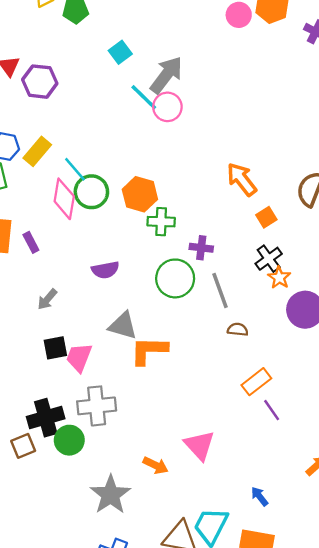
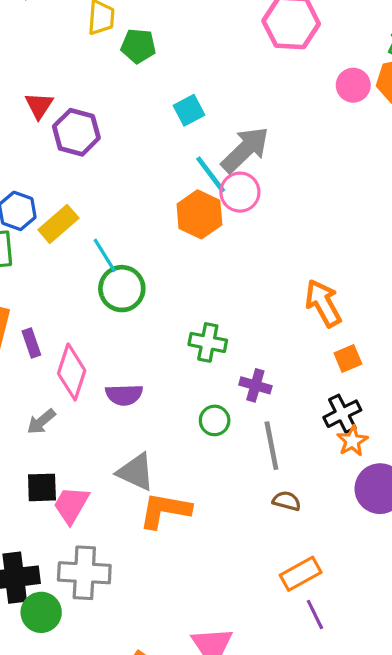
orange hexagon: (140, 194) -> (199, 214), moved
pink diamond: (64, 199) -> (72, 372), moved
green circle: (175, 278) -> (215, 420), size x0.6

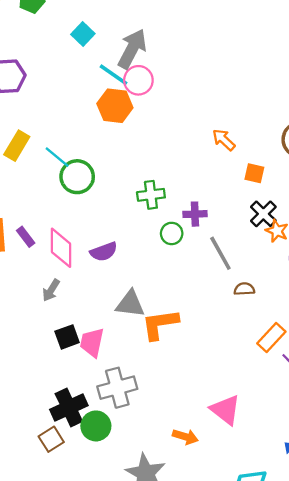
orange arrow: (323, 303) -> (224, 140), size x0.7
orange square: (348, 358) -> (254, 173), turned -36
green circle: (215, 420) -> (172, 233), moved

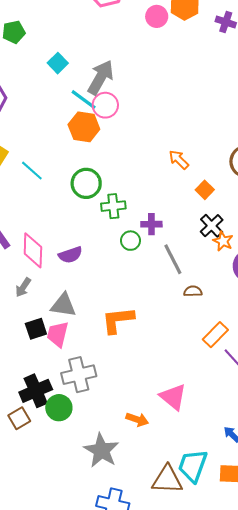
orange square: (254, 173) -> (205, 190), turned 30
green circle: (77, 177) -> (86, 183), moved
gray triangle: (130, 304) -> (63, 305), moved

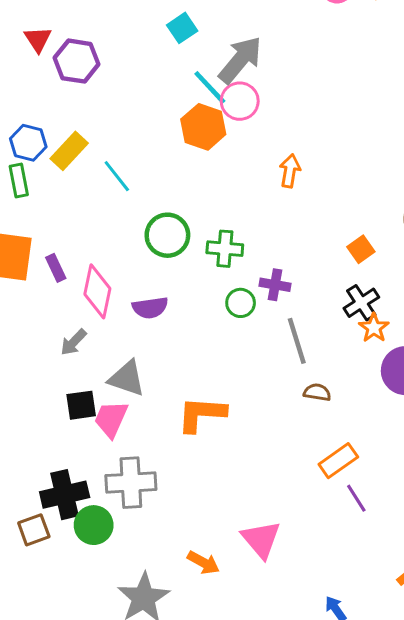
orange arrow: (179, 160) -> (290, 171), moved, turned 45
green circle: (86, 183) -> (167, 235), moved

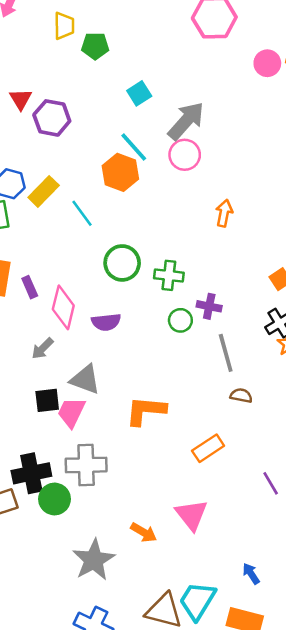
cyan line: (210, 87) -> (134, 147), moved
orange hexagon: (203, 127) -> (120, 172), moved
orange rectangle: (338, 461) -> (208, 448), moved

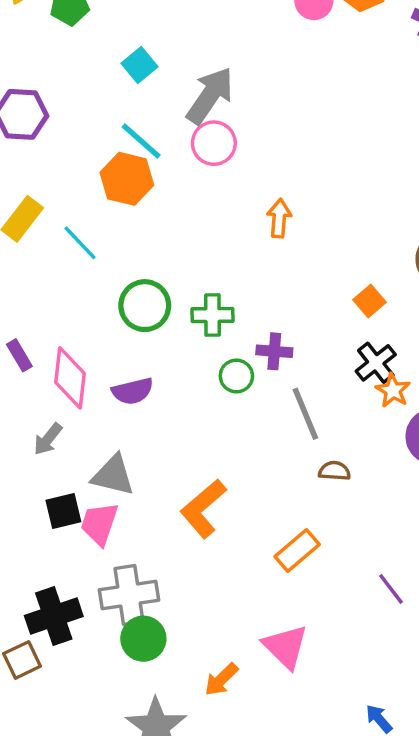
orange L-shape: (146, 411) -> (203, 509), turned -39
green circle: (55, 499) -> (143, 639), moved
orange arrow: (144, 532) -> (221, 680), turned 112

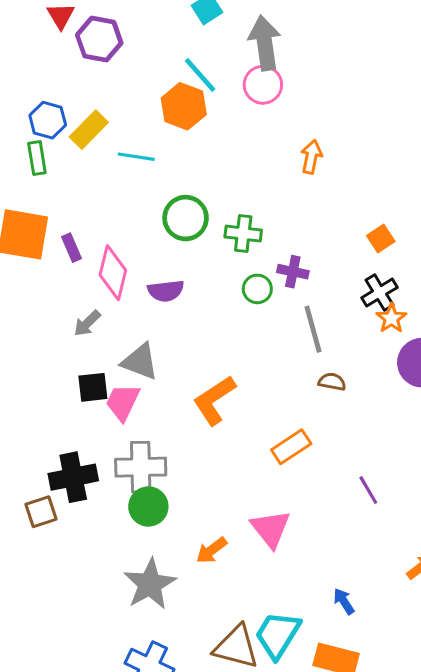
gray arrow: (210, 95) -> (265, 43), turned -50
cyan line: (80, 243) -> (136, 157), turned -45

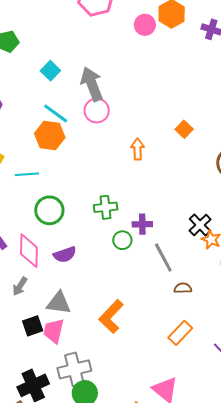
green circle: (186, 218) -> (49, 210), moved
orange square: (381, 238) -> (184, 129), moved
orange rectangle: (291, 447) -> (180, 333), moved

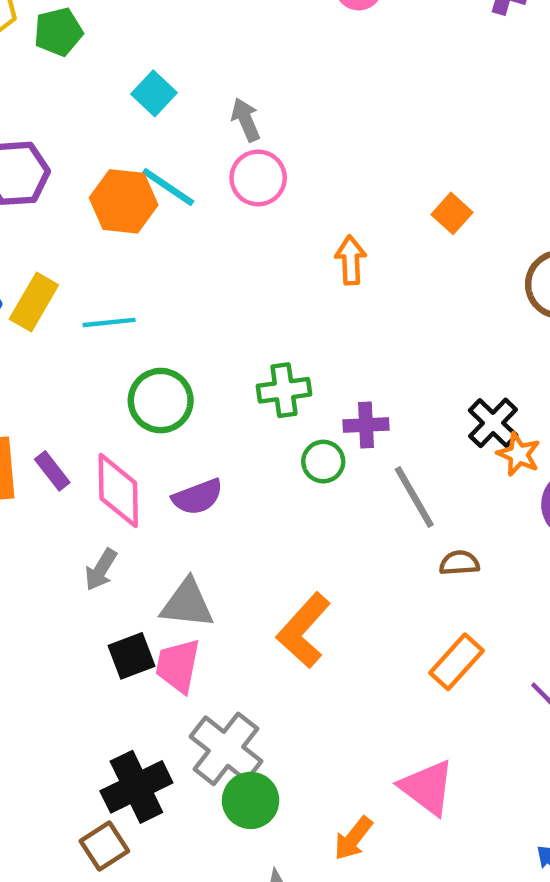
gray arrow: (92, 84) -> (246, 120), size x0.6
orange hexagon: (50, 135) -> (124, 201), moved
gray cross: (74, 369) -> (226, 749), turned -36

